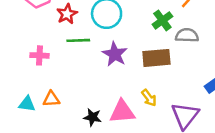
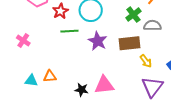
pink cross: (40, 55) -> (23, 41), moved, turned 32
yellow arrow: (149, 98) -> (146, 61), moved

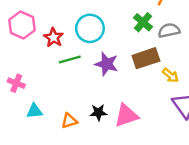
orange triangle: (50, 76) -> (69, 121), moved
cyan triangle: (31, 81) -> (34, 111), moved
black star: (82, 90) -> (98, 112), moved

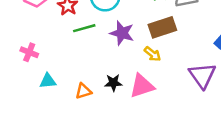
yellow arrow: (170, 75) -> (152, 54), moved

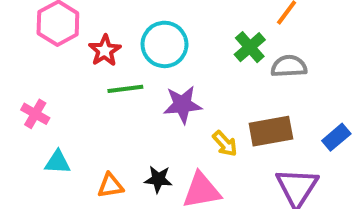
brown rectangle: (162, 27) -> (271, 131), moved
purple star: (122, 33) -> (182, 105), turned -30

